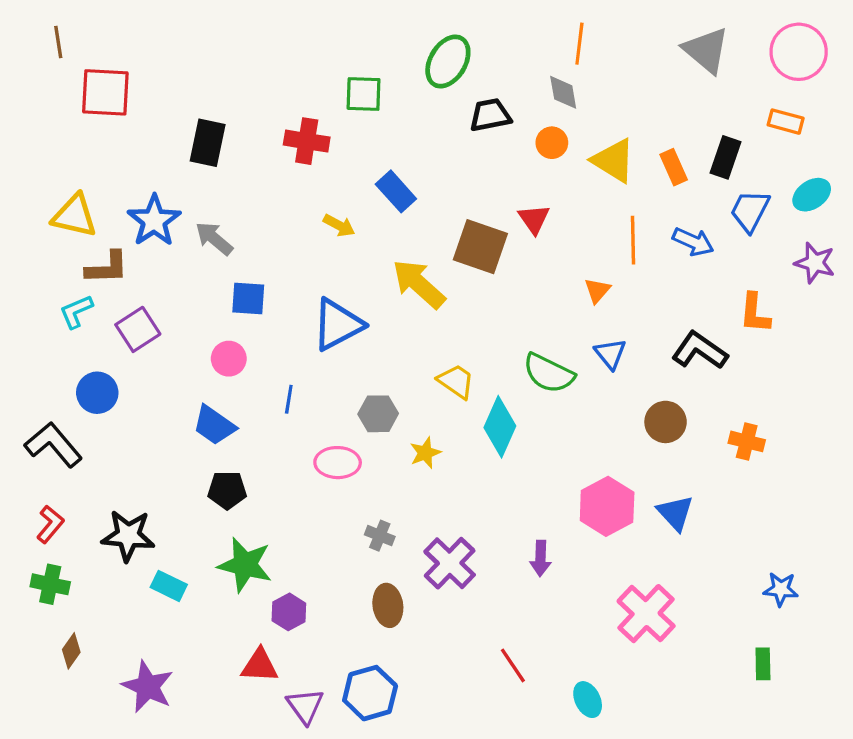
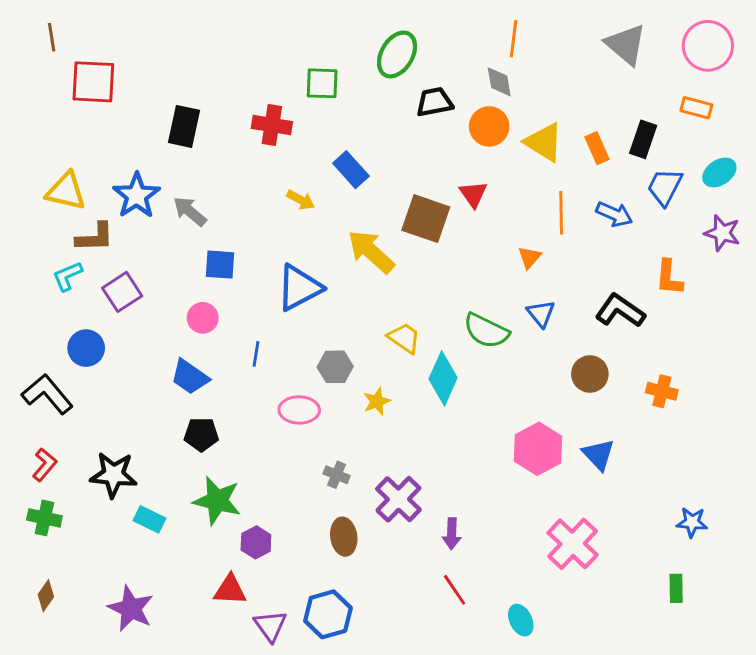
orange circle: (552, 143) -> (489, 126), size x1.4
purple arrow: (540, 558) -> (452, 534), moved
brown diamond: (71, 651) -> (46, 596), moved

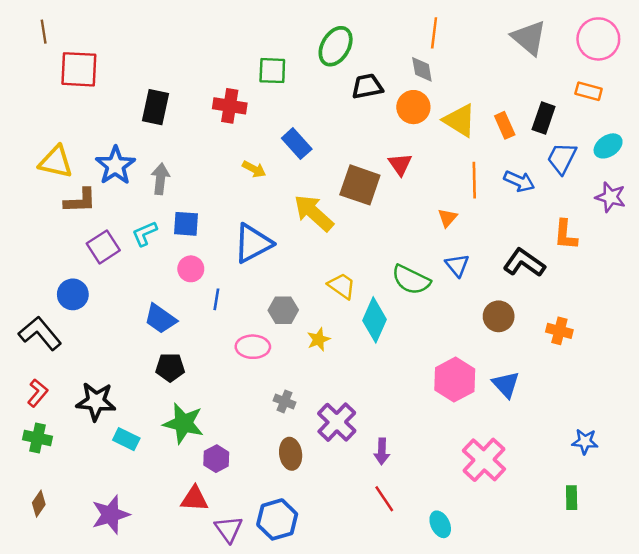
gray arrow: (190, 211) -> (160, 179), turned 56
cyan L-shape: (67, 276) -> (145, 234), moved
pink circle: (203, 318) -> (191, 269), moved
purple star: (131, 609) -> (111, 515), turned 30

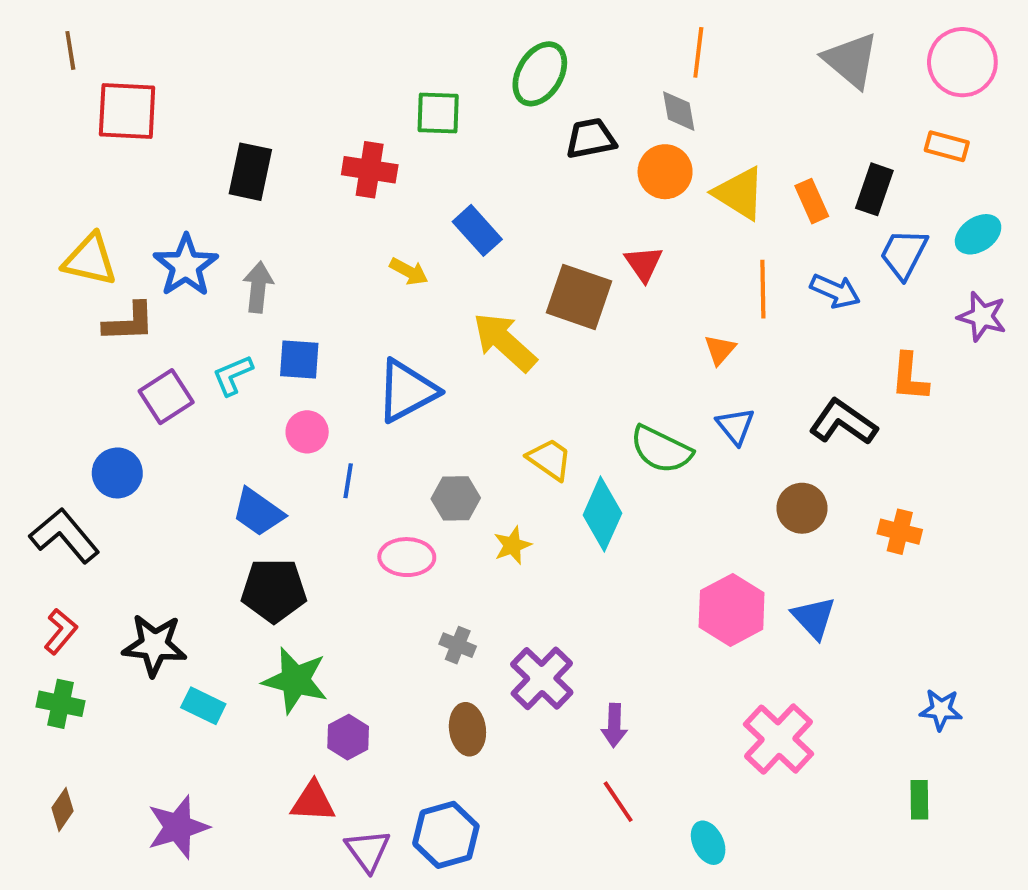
black pentagon: (170, 367) -> (274, 590), size x1.4

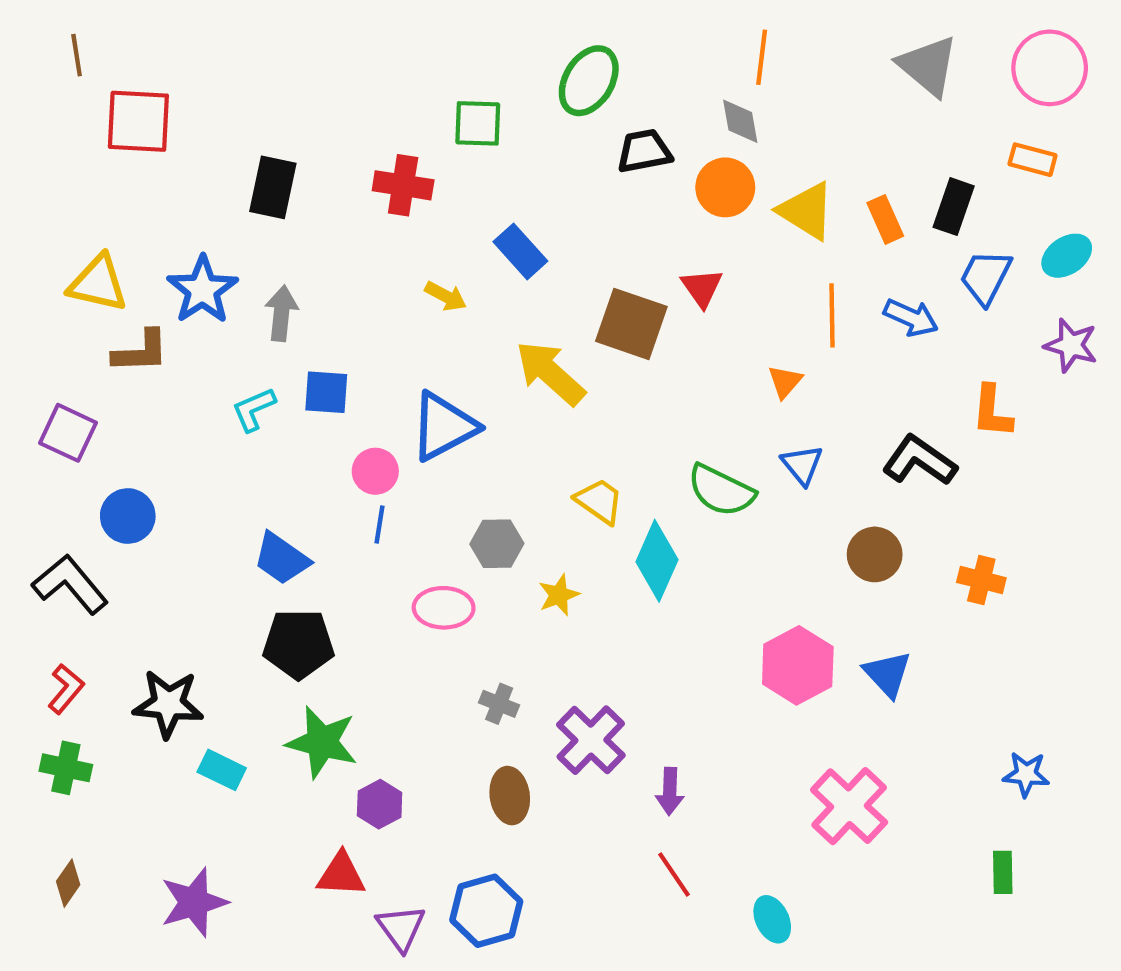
purple square: (166, 397) -> (68, 433), moved, turned -32
pink circle: (307, 432) -> (375, 471), moved

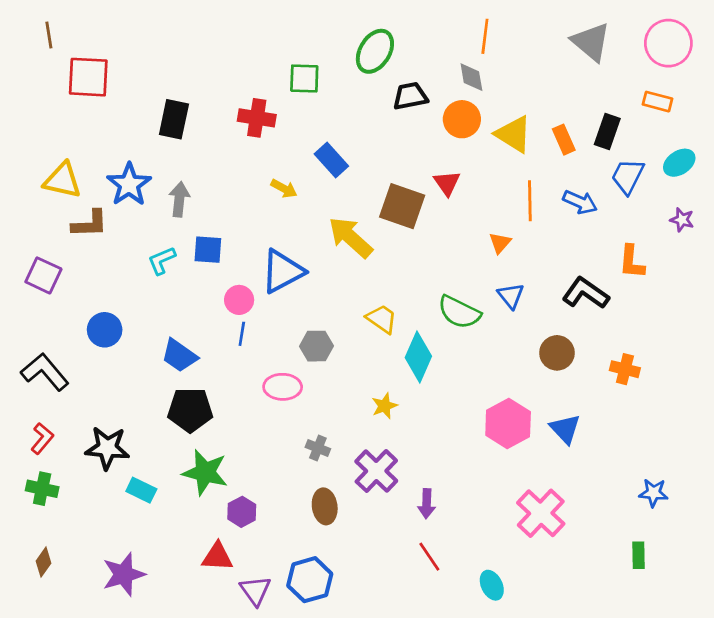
purple star: (1071, 345) -> (682, 220), size x0.7
blue circle: (128, 516) -> (105, 330), moved
yellow star: (559, 595) -> (384, 406), moved

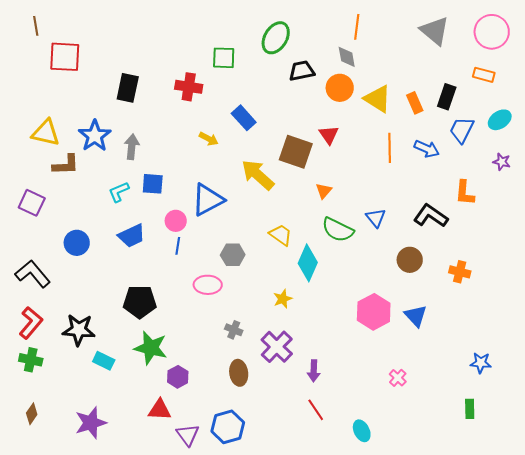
orange triangle: (500, 243) -> (324, 191), moved
blue trapezoid: (179, 356) -> (132, 236), moved, turned -60
red L-shape: (42, 438) -> (31, 323), size x1.4
pink cross: (541, 513) -> (398, 378), size x0.5

